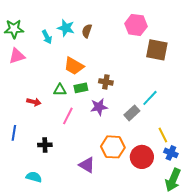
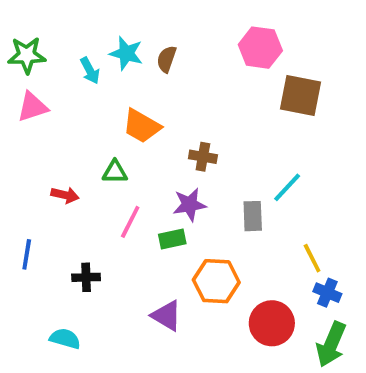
green rectangle: (81, 88) -> (172, 239), moved
gray rectangle: (132, 113) -> (253, 216), turned -49
red circle: (142, 157) -> (272, 323), moved

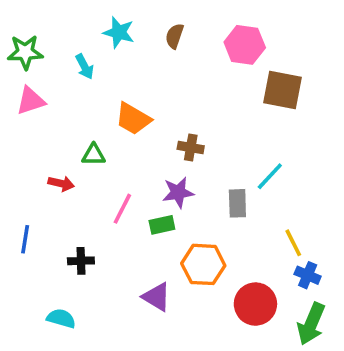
cyan star: (126, 53) -> (119, 32), moved
brown semicircle: (167, 59) -> (175, 36), moved
green triangle: (115, 172) -> (94, 155), moved

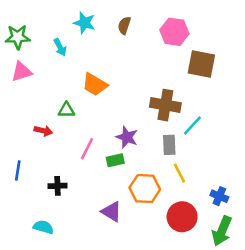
brown cross: (191, 148) -> (165, 105), moved, size x1.6
purple star: (178, 192) -> (127, 137), turned 30
yellow line: (293, 243) -> (180, 173), moved

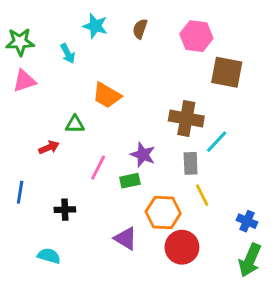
red arrow: (43, 131) -> (49, 147), turned -36
red circle: (182, 217) -> (182, 247), moved

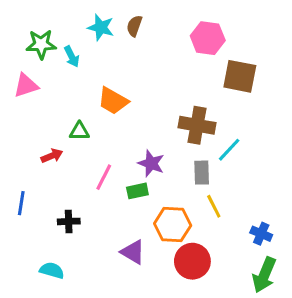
brown semicircle: (140, 29) -> (134, 26), moved
green star: (20, 42) -> (41, 44), moved

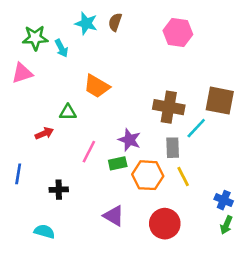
brown square: (240, 76) -> (220, 101), moved
orange hexagon: (173, 225) -> (148, 175), moved
green arrow: (264, 275) -> (226, 225), moved, size x0.6

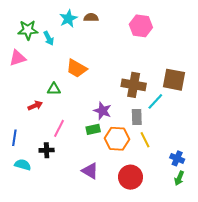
brown semicircle: (115, 22) -> (91, 18), turned 72
cyan star: (86, 23) -> (68, 19), turned 30
pink line: (89, 152) -> (59, 128), moved
cyan semicircle: (44, 231) -> (23, 165), moved

